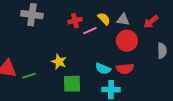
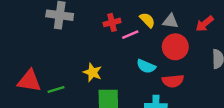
cyan semicircle: (103, 69) -> (146, 66), moved

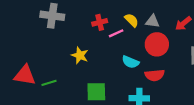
yellow star: (93, 72) -> (80, 55), moved

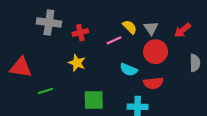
gray triangle: (152, 21) -> (151, 28), turned 48
red cross: (100, 22) -> (80, 33), moved
red triangle: (25, 75) -> (21, 67), moved

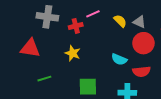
gray triangle: (151, 28) -> (139, 22), turned -32
pink line: (114, 40) -> (93, 14), moved
red triangle: (21, 67) -> (30, 48), moved

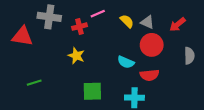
red triangle: (30, 48) -> (22, 36), moved
green line: (44, 79) -> (34, 83), moved

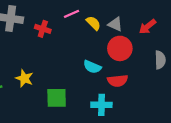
pink line: (98, 14) -> (72, 14), moved
red cross: (79, 27) -> (43, 29), turned 32
yellow star: (76, 56) -> (24, 78), moved

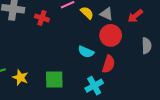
yellow star: (24, 78) -> (20, 77), moved
red semicircle: (118, 81) -> (109, 64), turned -66
cyan cross: (101, 105) -> (94, 86), turned -30

